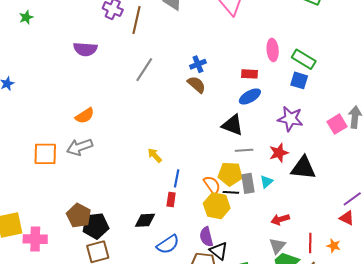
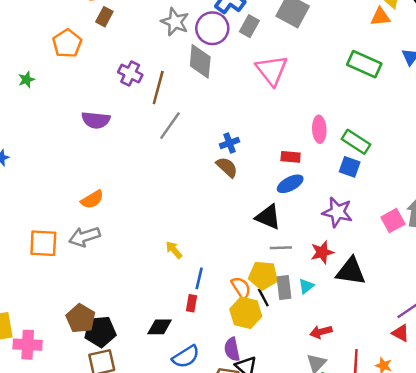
gray line: (144, 70) -> (170, 126), moved
black line: (231, 192) -> (263, 297), turned 56

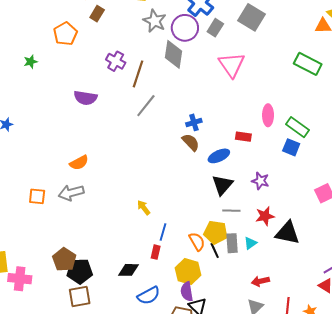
blue ellipse: (290, 184) -> (219, 156), moved
purple star: (337, 212) -> (260, 181), moved, size x0.7
black triangle: (268, 217) -> (222, 185), turned 45
orange square: (43, 243) -> (37, 196), size x0.7
yellow hexagon: (246, 313) -> (188, 271), moved

